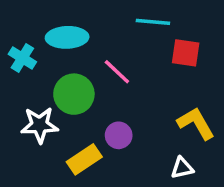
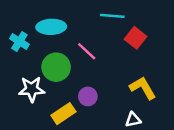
red square: (186, 53) -> (135, 38), turned 30

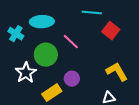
white star: (32, 89) -> (26, 73), turned -30

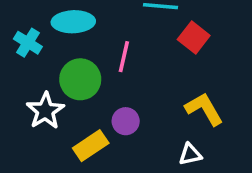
pink line: (71, 42) -> (124, 57), turned 60

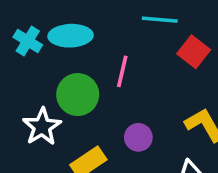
cyan cross: (28, 43) -> (28, 41), moved
purple circle: (126, 121) -> (138, 137), moved

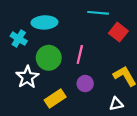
cyan cross: (28, 41) -> (19, 39), moved
pink line: (122, 71) -> (80, 55), moved

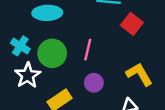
cyan cross: (19, 39) -> (20, 46), moved

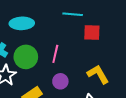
red square: (132, 24) -> (92, 33), turned -36

